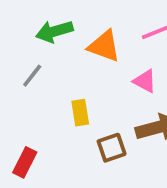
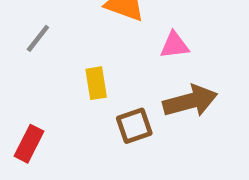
pink triangle: (145, 81) -> (175, 45), turned -35

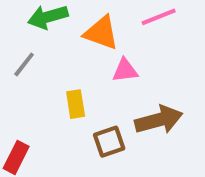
pink triangle: (175, 45) -> (125, 70), moved

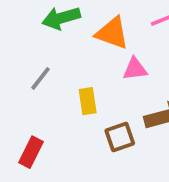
gray line: (24, 64) -> (40, 78), moved

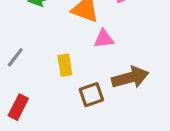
gray line: (40, 78) -> (15, 57), moved

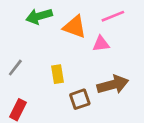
pink triangle: (104, 39) -> (101, 44), moved

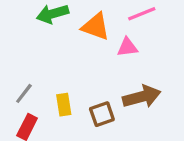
gray line: (15, 68) -> (24, 93), moved
yellow rectangle: (57, 74) -> (64, 105), moved

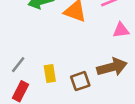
pink triangle: (127, 47) -> (121, 30), moved

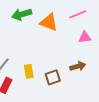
brown arrow: (112, 67) -> (78, 66), size x0.7

